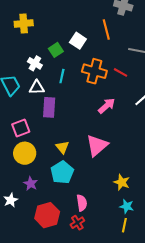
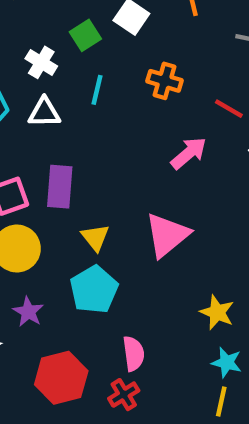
orange cross: (94, 71) -> (165, 81), size x0.7
red line: (121, 72) -> (229, 109), moved
purple rectangle: (49, 107) -> (60, 187), moved

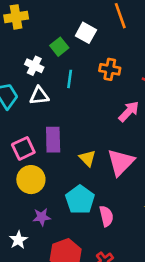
yellow triangle: (95, 238) -> (87, 158), moved
purple star: (28, 312) -> (42, 217), turned -30
pink semicircle: (133, 354) -> (106, 216), moved

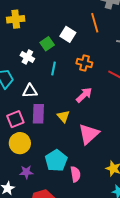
white triangle: (39, 96) -> (30, 91), moved
pink arrow: (129, 111) -> (84, 95), moved
yellow triangle: (87, 158) -> (63, 116), moved

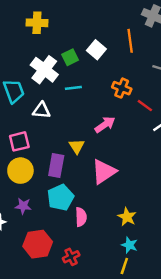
white cross: (27, 57) -> (44, 70), size x1.6
orange cross: (84, 63) -> (122, 88), moved
cyan line: (54, 69) -> (73, 88), turned 64
purple rectangle: (38, 114) -> (56, 165), moved

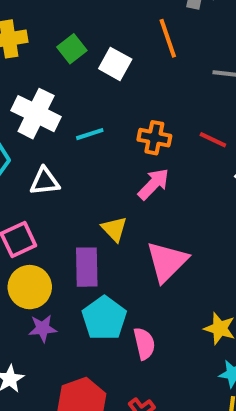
green square: (70, 57) -> (72, 49), moved
orange cross: (122, 88) -> (154, 138), moved
purple star: (23, 206) -> (43, 328), moved

